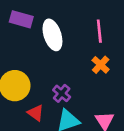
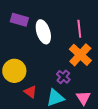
orange cross: (101, 65) -> (80, 55), size x1.6
purple cross: (62, 93) -> (63, 77), moved

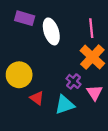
pink triangle: (83, 98) -> (95, 93), moved

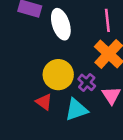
yellow circle: (19, 75) -> (58, 75), moved

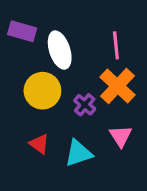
yellow circle: (58, 75) -> (42, 91), moved
purple cross: (87, 82) -> (85, 105), moved

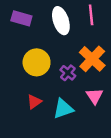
pink line: (116, 45) -> (91, 15), moved
white ellipse: (60, 50) -> (61, 21), moved
red triangle: (39, 144) -> (34, 102), turned 49

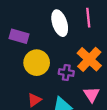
purple rectangle: (21, 18) -> (19, 36), moved
purple cross: (68, 73) -> (66, 73), turned -32

